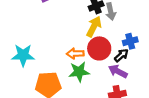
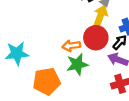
yellow arrow: (94, 27) -> (100, 16), moved

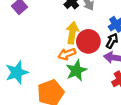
yellow arrow: (100, 16) -> (72, 33), moved

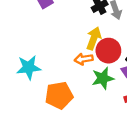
green star: (76, 70) -> (103, 78), moved

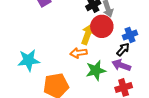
red circle: (108, 51) -> (102, 26), moved

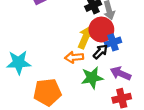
blue cross: (130, 35) -> (113, 42), moved
black arrow: (123, 49) -> (100, 52), moved

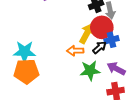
orange pentagon: (47, 92) -> (26, 71), moved

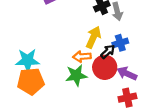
red circle: (102, 27) -> (105, 67), moved
green star: (90, 71) -> (76, 75), moved

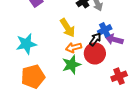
yellow arrow: (93, 37) -> (68, 28), moved, turned 132
cyan star: (28, 60) -> (26, 44), moved
purple arrow: (127, 73) -> (114, 39), moved

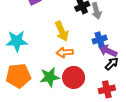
black arrow: (95, 39) -> (112, 64), moved
red circle: (95, 53) -> (74, 77), moved
green star: (71, 65) -> (50, 77), moved

